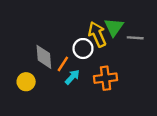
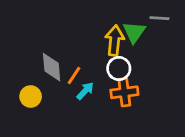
yellow arrow: (97, 34) -> (115, 40), turned 30
gray line: (135, 38) -> (159, 18), moved
white circle: (83, 49) -> (119, 68), moved

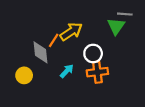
green triangle: (134, 32) -> (116, 26), moved
yellow arrow: (115, 40) -> (71, 32), moved, turned 50
orange line: (74, 76) -> (54, 40), moved

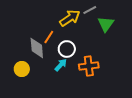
gray line: (125, 14) -> (90, 10), moved, turned -32
yellow arrow: (71, 32) -> (70, 18), moved
white circle: (93, 54) -> (67, 49), moved

